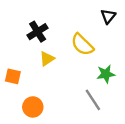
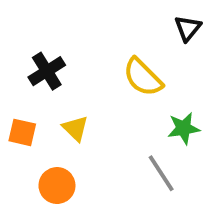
black cross: (38, 32) -> (47, 71), moved
yellow triangle: (47, 59) -> (75, 128), moved, turned -42

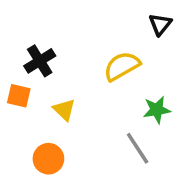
yellow semicircle: (143, 77) -> (122, 66), turned 105
orange square: (22, 132) -> (19, 96), moved

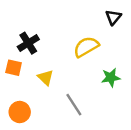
gray line: (138, 148) -> (74, 105), moved
orange circle: (48, 159) -> (20, 112), moved

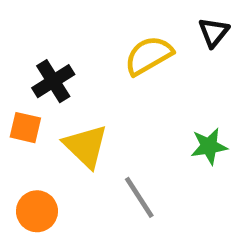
yellow semicircle: (86, 47) -> (149, 56), moved
yellow triangle: (46, 78) -> (86, 146), size x1.5

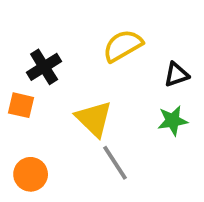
black triangle: (214, 32) -> (176, 74), moved, turned 32
yellow triangle: (86, 146) -> (94, 119), moved

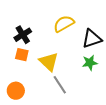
black triangle: (176, 74) -> (92, 39), size x1.5
orange square: (21, 105) -> (22, 55), moved

